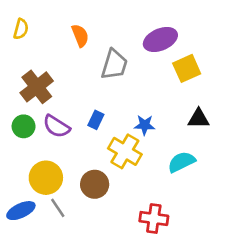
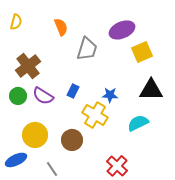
black triangle: (199, 118) -> (151, 90), size x1.4
gray line: (58, 208) -> (52, 169), moved
red cross: (154, 218) -> (117, 166), turned 35

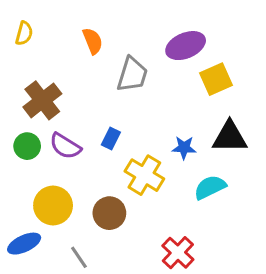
blue star: (110, 95) -> (184, 148), moved

